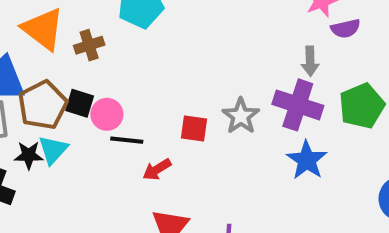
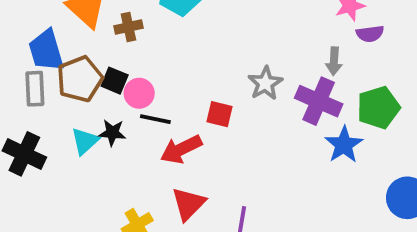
gray star: (241, 116) -> (265, 83), moved
cyan triangle: (53, 150) -> (85, 141), moved
black star: (29, 155) -> (112, 133), moved
blue star: (307, 160) -> (344, 145), moved
red arrow: (157, 169) -> (181, 149), size x1.5

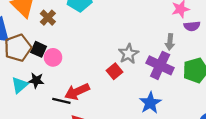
brown cross: (128, 27) -> (48, 18), turned -35
red square: (219, 114) -> (114, 71), moved, turned 35
black line: (155, 119) -> (61, 101), moved
blue star: (344, 145) -> (150, 103), moved

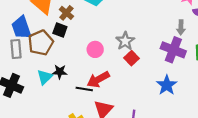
black square: (39, 49) -> (60, 30), moved
gray star: (129, 54) -> (125, 41), moved
pink circle: (53, 57) -> (95, 49), moved

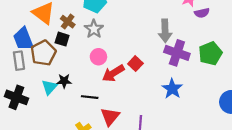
gray arrow: (181, 27) -> (165, 31), moved, size x1.5
gray star: (125, 41) -> (94, 29), moved
red arrow: (98, 79) -> (113, 73), moved

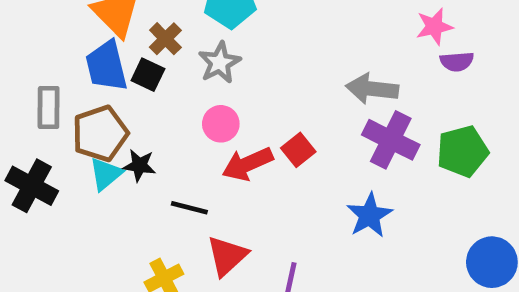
gray arrow: (165, 31) -> (372, 89), turned 90
blue trapezoid: (23, 39) -> (106, 66), moved
brown pentagon: (43, 53) -> (100, 134), moved

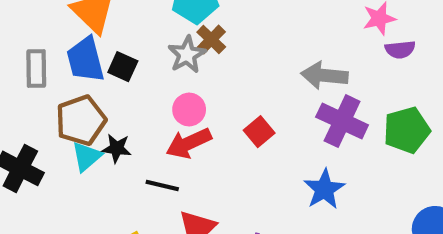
brown cross: (165, 39) -> (211, 40), moved
gray rectangle: (49, 108) -> (36, 69), moved
red arrow: (248, 164) -> (189, 143), moved

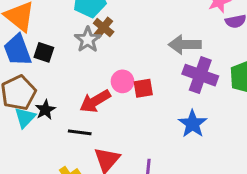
pink circle: (189, 110) -> (122, 81), moved
red square: (259, 132) -> (143, 88), turned 36
black star: (117, 148) -> (45, 110), turned -30

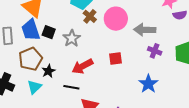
gray star: (88, 40) -> (72, 38), moved
purple cross: (200, 75) -> (155, 51), size x0.6
pink circle: (122, 81) -> (116, 19), moved, size x1.5
cyan triangle: (25, 118) -> (34, 87), moved

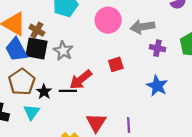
brown cross: (90, 16) -> (37, 30), moved
black square: (49, 32) -> (37, 48), size x1.5
black line: (71, 87) -> (68, 91), moved

